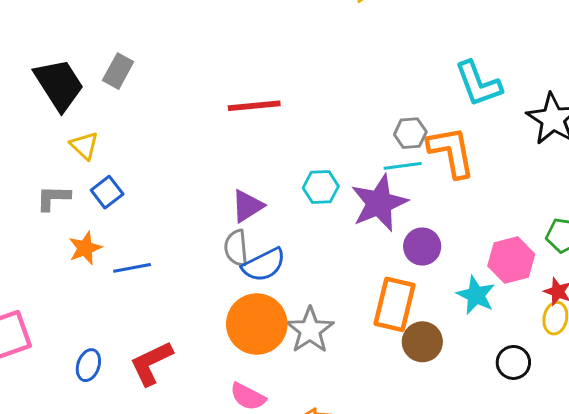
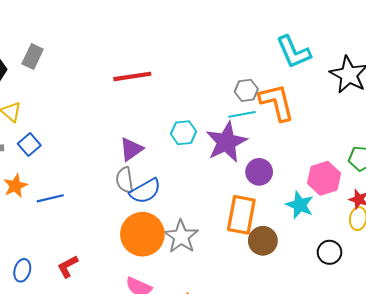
red L-shape: (151, 363) -> (68, 266), size x0.7

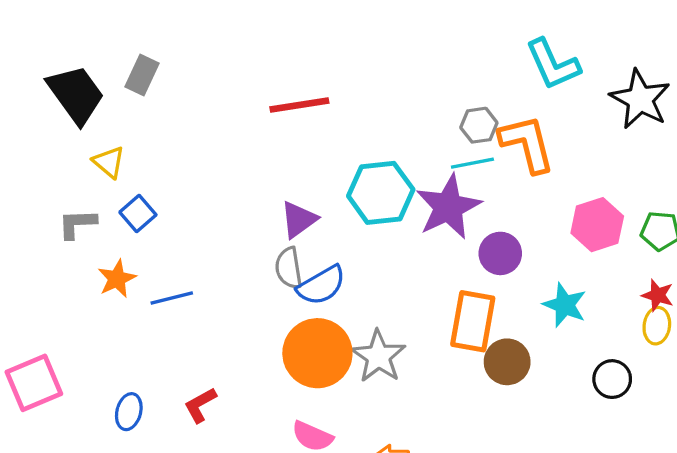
cyan hexagon: (183, 133) -> (381, 193), size x1.6
pink hexagon: (324, 178) -> (597, 225), moved

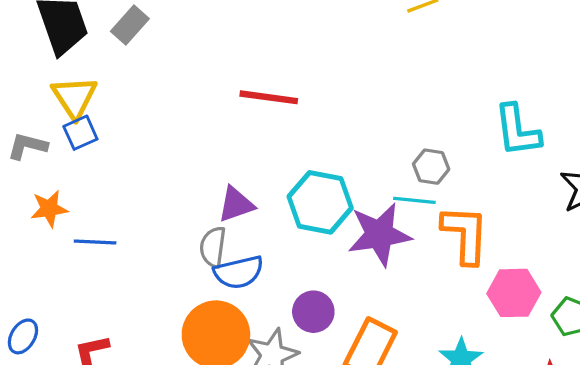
orange L-shape: (527, 144) -> (465, 234), moved
yellow triangle: (109, 162) -> (74, 97), size x1.4
blue square: (138, 213) -> (80, 133), moved
purple circle: (500, 253) -> (313, 312), moved

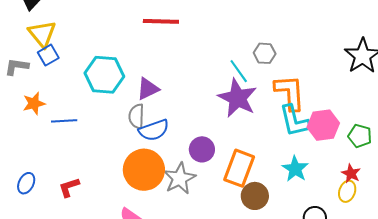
cyan L-shape: (517, 130) -> (294, 121), moved
cyan line: (414, 200) -> (239, 71), moved, turned 55
cyan hexagon: (320, 202) -> (104, 75), moved
purple star: (380, 234) -> (237, 98), turned -30

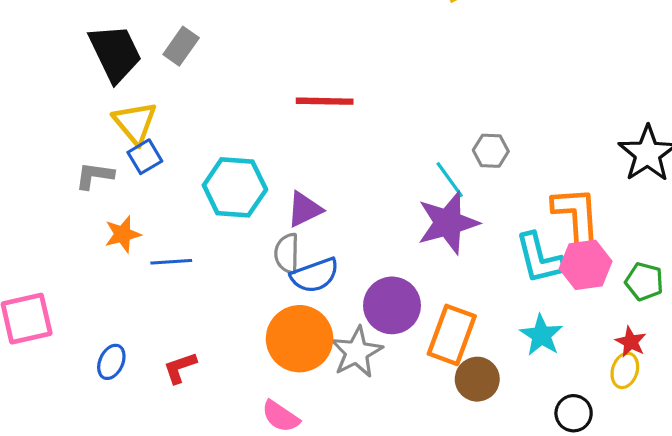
orange L-shape: (290, 92) -> (576, 215), moved
purple star: (237, 98) -> (448, 223), turned 30
purple circle: (202, 149) -> (392, 305), size x1.4

